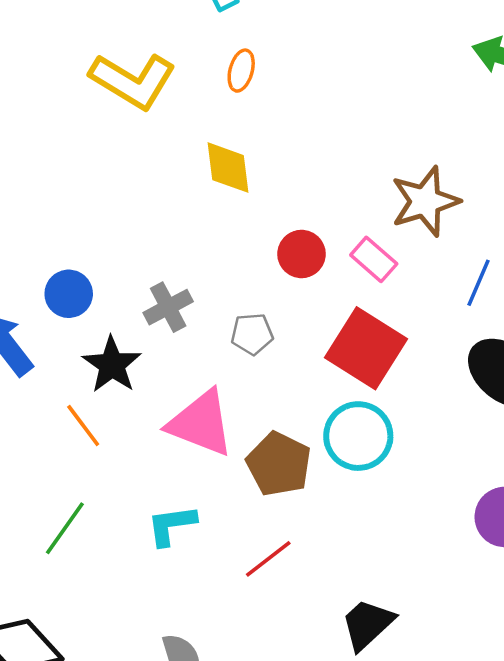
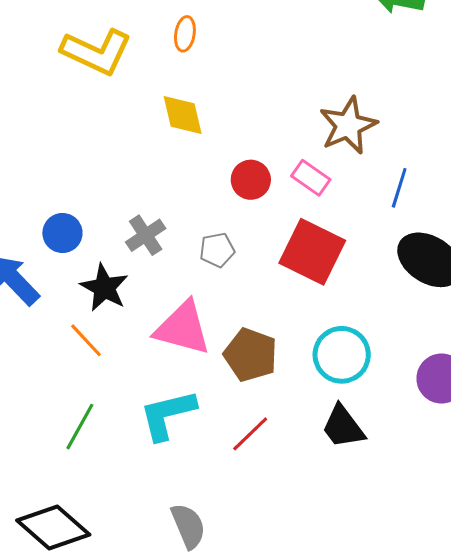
cyan circle: (358, 436) -> (342, 355), moved
cyan L-shape: (171, 525) -> (168, 415), size x1.4
black trapezoid: (367, 624) -> (343, 427), moved, turned -78

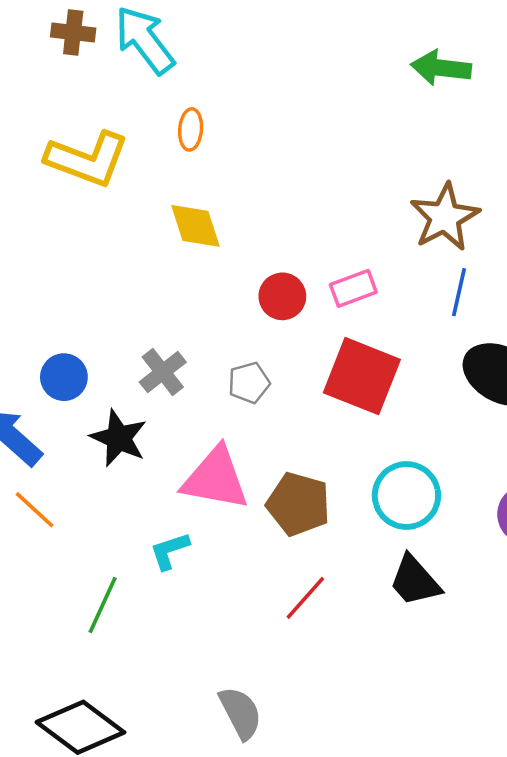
brown star: (348, 125) -> (445, 217), moved
pink rectangle: (311, 178) -> (353, 288), turned -51
orange line: (86, 340) -> (35, 510), moved
cyan L-shape: (168, 415) -> (170, 551), moved, size x0.6

